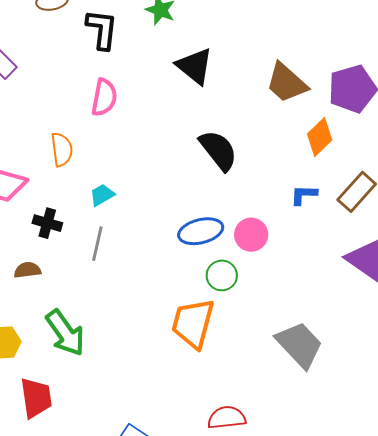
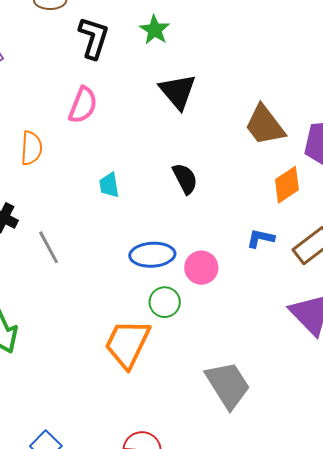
black semicircle: (218, 150) -> (185, 179), size x0.7
cyan trapezoid: (102, 195) -> (109, 185), moved, turned -80
gray line: (97, 244) -> (49, 247), turned -52

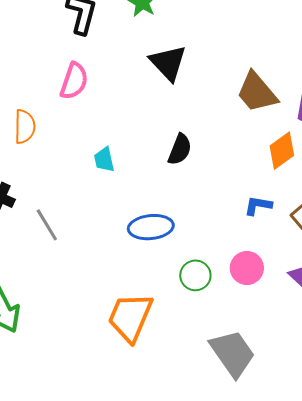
black semicircle: (185, 179) -> (180, 149), turned 52
pink circle: (201, 268) -> (247, 268), moved
green circle: (165, 302) -> (195, 275), moved

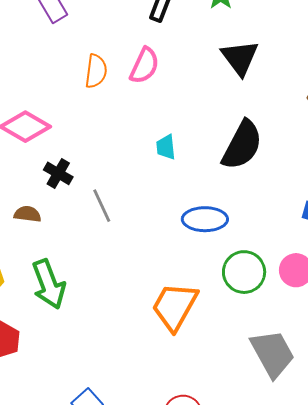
orange semicircle: (25, 127) -> (96, 71), moved
black semicircle: (180, 149) -> (242, 145), size x1.6
green circle: (195, 275) -> (244, 272), size x1.4

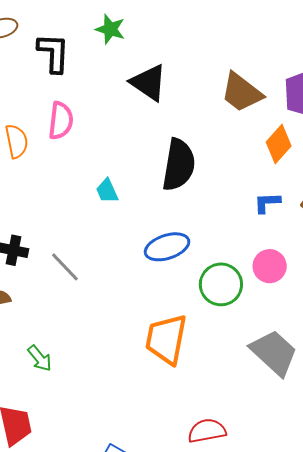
green arrow: (49, 284) -> (40, 358), size x0.6

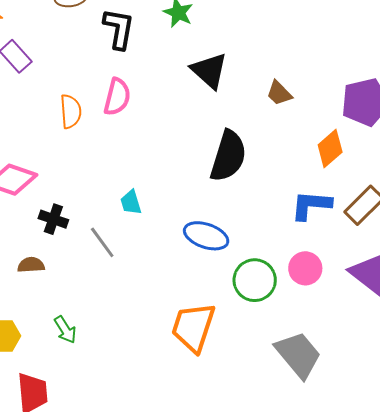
brown trapezoid: (242, 92) -> (279, 93), moved, size x0.6
cyan trapezoid: (107, 191) -> (131, 202), moved
blue L-shape: (267, 203) -> (311, 205), size x1.5
blue ellipse: (167, 247) -> (206, 236), turned 30

